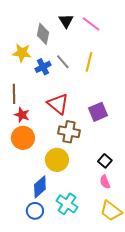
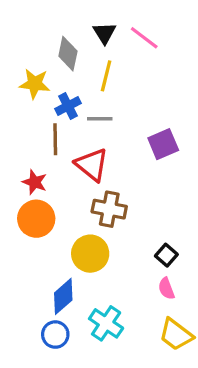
gray line: (63, 62) -> (100, 119), moved, turned -49
yellow line: (89, 62) -> (106, 76), moved
brown line: (14, 94) -> (55, 139), moved
purple square: (98, 112) -> (163, 144), moved

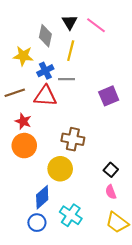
brown line: (55, 139) -> (15, 93), moved, turned 72
red triangle: (92, 165) -> (45, 96), moved, turned -35

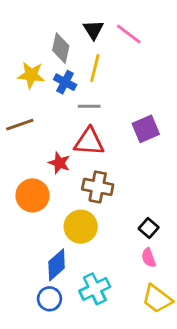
blue cross: (45, 71) -> (65, 82), moved, turned -35
red triangle: (45, 96) -> (89, 142), moved
red star: (23, 121) -> (59, 163), moved
cyan cross: (71, 215) -> (95, 289), turned 30

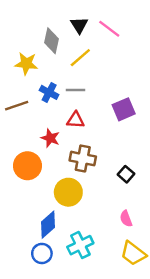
yellow line: (95, 68) -> (80, 58), turned 35
blue cross: (65, 82) -> (49, 92), moved
red triangle: (89, 142) -> (76, 120), size x0.7
black square: (149, 228) -> (126, 174), moved

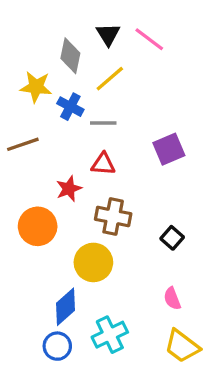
blue cross: (49, 92) -> (70, 107), moved
red star: (50, 138) -> (69, 189), turned 30

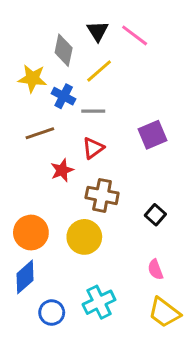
brown line: (23, 144) -> (40, 133), moved
red triangle: (103, 164) -> (93, 148), turned -40
orange circle: (38, 226) -> (31, 233), moved
blue diamond: (66, 307) -> (25, 277), moved

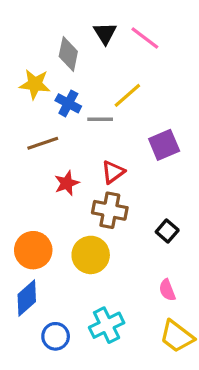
yellow line: (99, 71) -> (127, 95), moved
red triangle: (93, 148) -> (113, 172), moved

